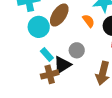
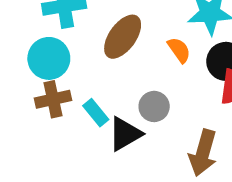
cyan circle: (39, 27) -> (49, 58), moved
brown cross: (50, 74) -> (53, 99), moved

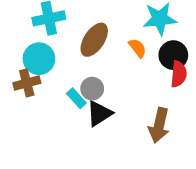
brown cross: (53, 99) -> (27, 83), moved
gray circle: (154, 106) -> (92, 89), moved

